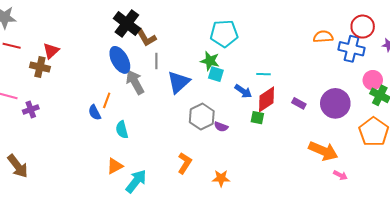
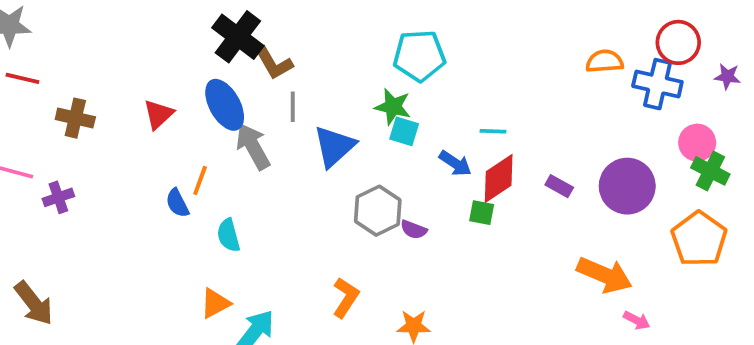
red triangle: (51, 51) -> (158, 114), moved

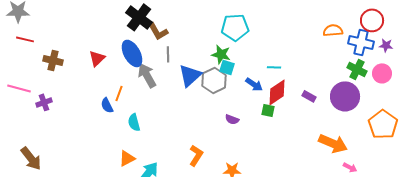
purple star: (727, 76) -> (386, 45), moved
green cross: (710, 171) -> (357, 69), moved
gray hexagon: (378, 211) -> (214, 80), moved

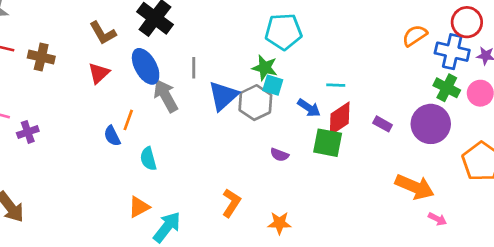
orange semicircle: (333, 30) -> (415, 36), turned -30
brown L-shape: (158, 31) -> (103, 33), moved
brown cross: (53, 60) -> (41, 57), moved
green square: (268, 110) -> (328, 143), size x1.6

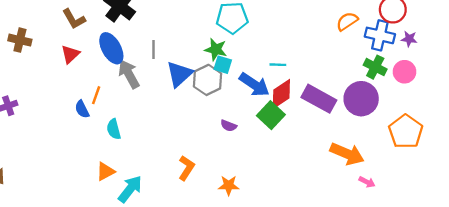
blue arrow: (309, 108) -> (254, 85), size x1.5
purple rectangle: (383, 124) -> (319, 99), size x2.0
green square: (328, 143) -> (271, 115), turned 32

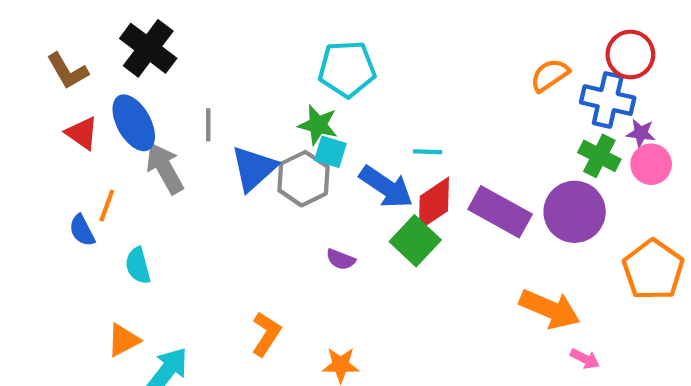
purple star: (409, 39) -> (641, 133), moved
red triangle: (70, 54) -> (82, 133), moved, turned -42

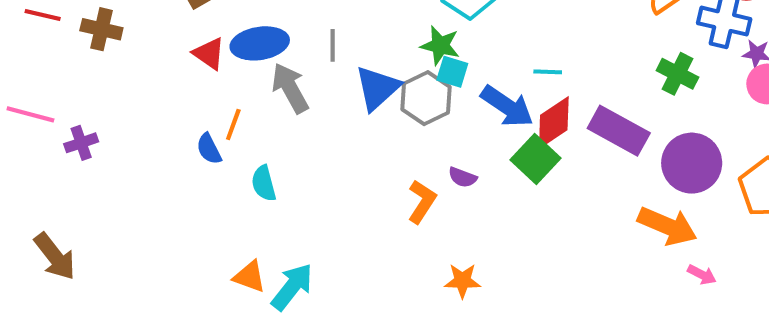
blue ellipse: (134, 123) -> (260, 43), turned -70
green cross: (599, 156) -> (677, 74), moved
purple circle: (575, 212) -> (692, 163), moved
orange L-shape: (266, 334) -> (422, 202), moved
orange triangle: (123, 340) -> (250, 277), moved, turned 48

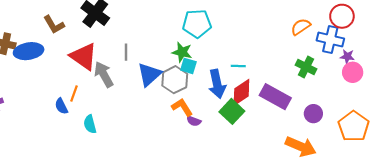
blue ellipse: (260, 43) -> (29, 51), moved
red triangle: (209, 54) -> (84, 56), moved, size x1.6
blue arrow: (507, 106) -> (217, 84), turned 44
purple circle: (692, 163) -> (313, 114), size x0.6
orange L-shape: (422, 202) -> (182, 107), moved, turned -65

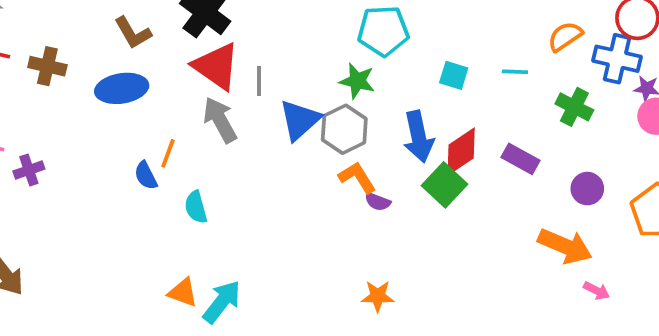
blue ellipse: (29, 51) -> (122, 88), moved
red triangle: (84, 56) -> (216, 66), moved
cyan square: (188, 66) -> (454, 75), moved
cyan line: (238, 66) -> (515, 72), moved
purple rectangle: (275, 97) -> (521, 159), size x0.7

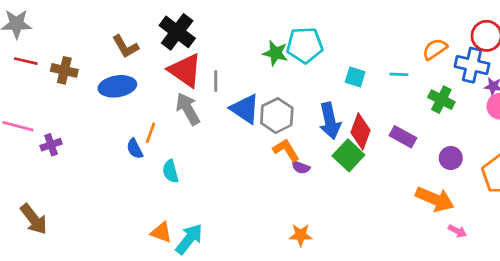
green star: (357, 81) -> (275, 53), moved
blue triangle: (300, 120) -> (245, 109), turned -44
red diamond: (461, 151) -> (360, 131), turned -36

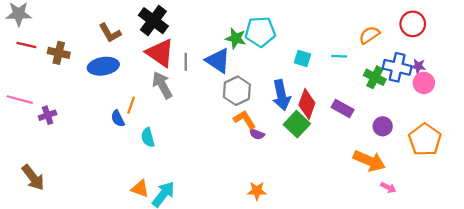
blue cross: (472, 65) -> (397, 67), moved
blue triangle: (245, 109) -> (218, 61), moved

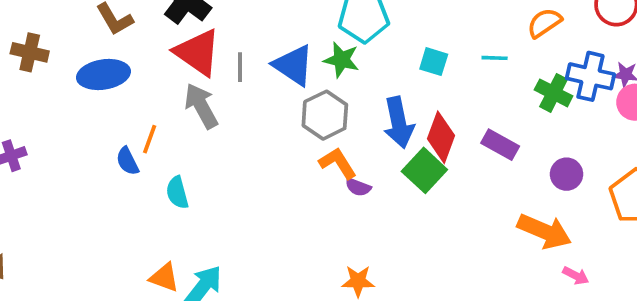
green star: (236, 38) -> (341, 60), moved

